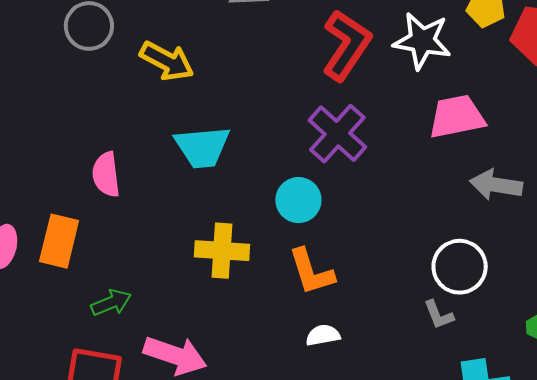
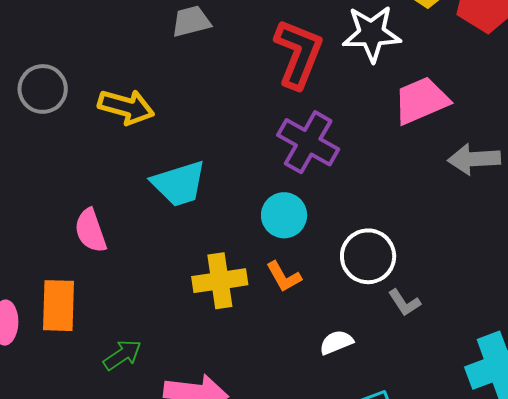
white circle: (460, 267) -> (368, 256), moved
orange L-shape: (311, 272) -> (284, 277), moved, size x0.7
gray L-shape: (439, 315) -> (404, 303), moved

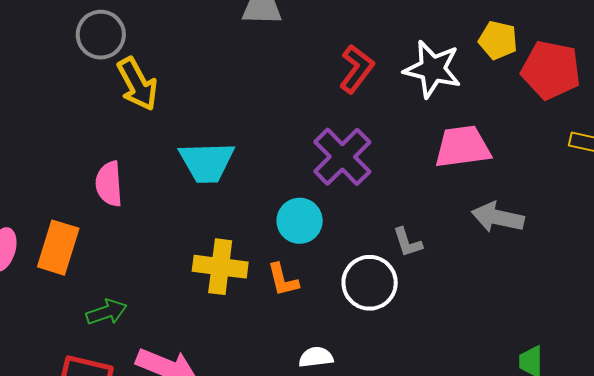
red L-shape: (298, 54) -> (357, 69), size x0.7
yellow arrow: (126, 107) -> (137, 84), moved, turned 30
gray L-shape: (404, 303) -> (408, 242), moved

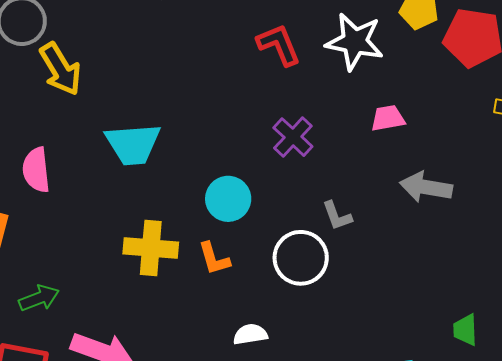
red L-shape: (357, 69) -> (279, 45), turned -57
pink trapezoid: (462, 147) -> (388, 118), size x0.6
purple cross: (342, 157) -> (293, 137), moved, size x0.7

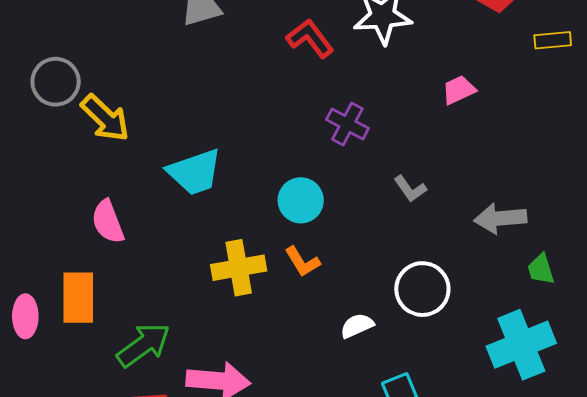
pink trapezoid: (388, 118) -> (459, 90), moved
gray arrow: (426, 187) -> (500, 218), moved
white circle: (301, 258) -> (422, 289), moved
green arrow: (39, 298) -> (144, 345), size x1.4
green trapezoid: (465, 330) -> (541, 269), moved

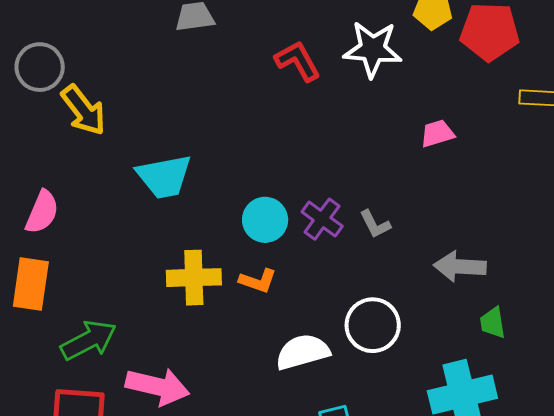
purple cross: (347, 124) -> (322, 219), moved
pink semicircle: (108, 222) -> (42, 212), moved, turned -144
orange L-shape: (302, 262) -> (258, 281), turned -48
white semicircle: (357, 326) -> (303, 352), size x1.6

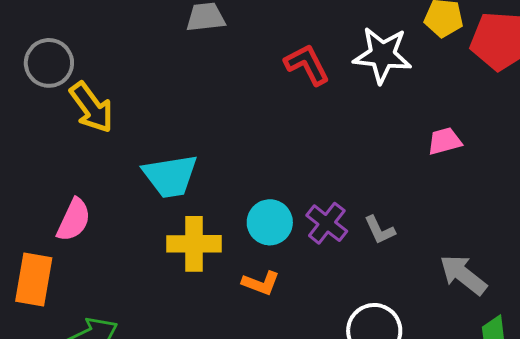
pink semicircle: (42, 212) -> (74, 220), moved
gray arrow: (460, 266) -> (463, 275), turned 33
yellow cross: (194, 278) -> (194, 244), moved

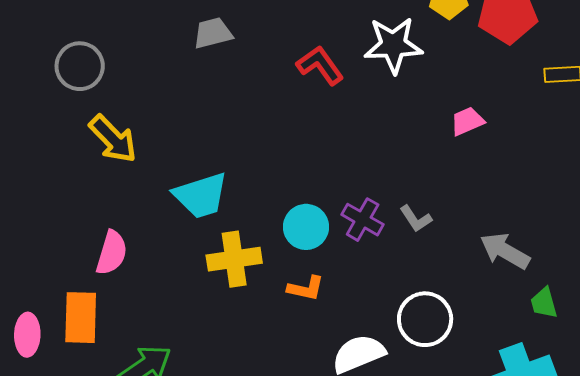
gray circle: (49, 63) -> (80, 66), moved

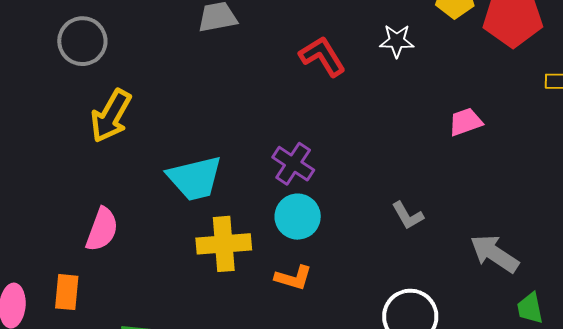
white star: (393, 45) -> (397, 41), size x0.6
yellow arrow: (113, 139) -> (111, 116), turned 70
purple cross: (363, 220) -> (293, 164), moved
orange rectangle: (81, 318) -> (67, 292), size x0.7

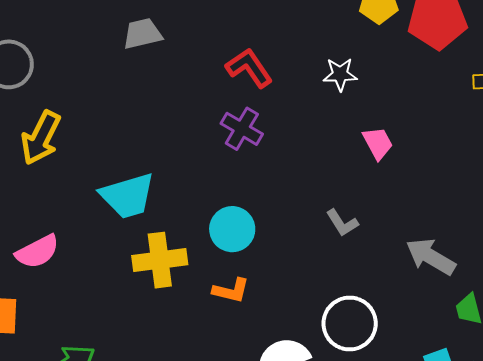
white star: (397, 41) -> (340, 74), moved
pink trapezoid: (465, 122) -> (378, 143), moved, turned 84
purple cross: (293, 164) -> (242, 129), moved
pink semicircle: (102, 229) -> (37, 252), turned 45

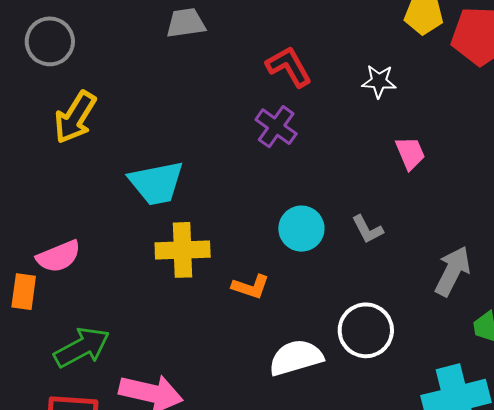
cyan circle: (232, 229) -> (301, 229), moved
pink semicircle: (37, 252) -> (59, 256), moved
gray arrow: (431, 257) -> (453, 271), turned 81

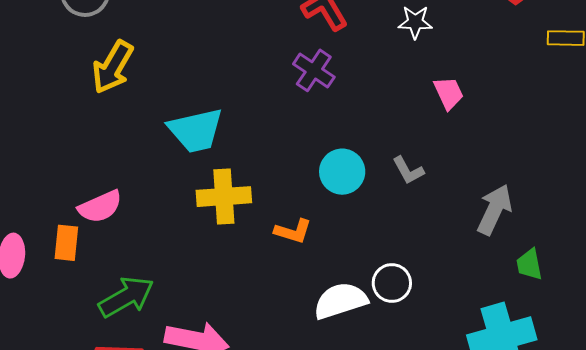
white circle: (366, 330) -> (392, 283), moved, size x0.7

